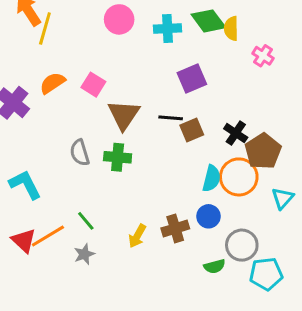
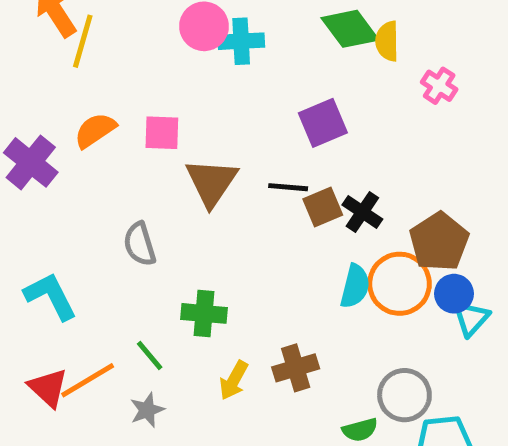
cyan cross: (168, 29) -> (241, 41), moved
pink square: (93, 85) -> (162, 133), turned -30
black cross: (236, 133) -> (362, 212), moved
green cross: (118, 157) -> (204, 313), moved
blue circle: (208, 216) -> (454, 294), moved

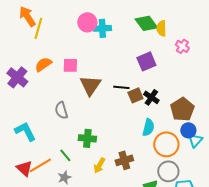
purple square: (323, 123) -> (146, 61), moved
orange circle: (400, 284) -> (166, 144), moved

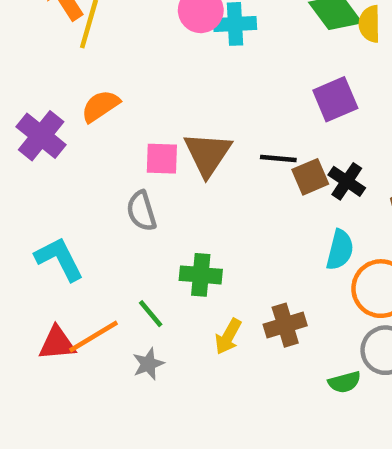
pink square: (70, 65) -> (162, 159), moved
red triangle: (24, 168) -> (57, 343), turned -48

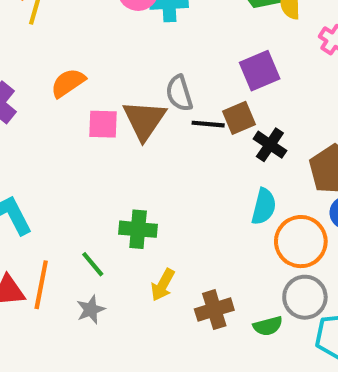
orange semicircle: (100, 106) -> (68, 83), moved
brown square: (310, 177) -> (239, 118), moved
gray semicircle: (141, 211) -> (179, 93), moved
brown cross: (285, 325) -> (214, 310), moved
orange line: (94, 336) -> (41, 285), turned -48

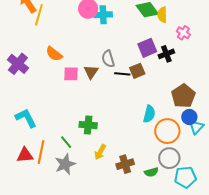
orange semicircle: (68, 83) -> (54, 54), turned -108
brown triangle: (144, 120) -> (91, 72), size x0.7
black cross: (270, 145) -> (166, 54), moved, turned 35
gray star: (91, 310) -> (65, 164), size x1.5

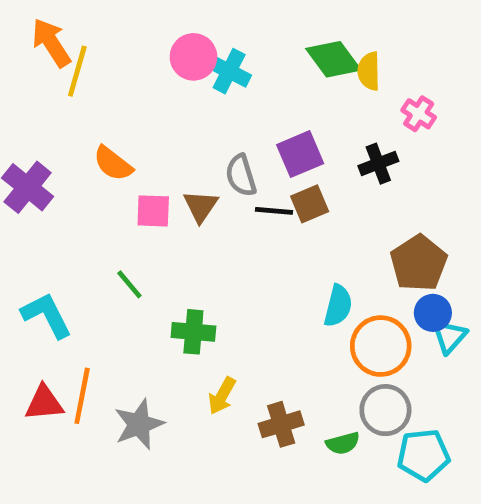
cyan cross: (103, 15) -> (229, 71), turned 30
purple square: (147, 48) -> (300, 154), moved
green line: (66, 142) -> (129, 284), moved

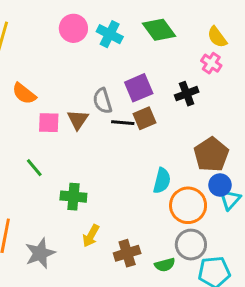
cyan cross: (229, 71) -> (110, 34), moved
yellow semicircle: (369, 71) -> (217, 37), moved, turned -35

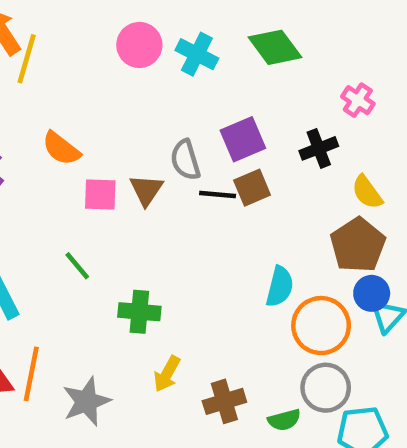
yellow semicircle: (217, 37) -> (367, 192), moved

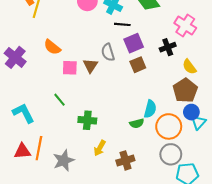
pink cross: (358, 100) -> (185, 25), size x1.5
black line: (218, 194) -> (122, 24), moved
green semicircle: (284, 420) -> (137, 123), moved

